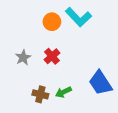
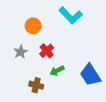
orange circle: (52, 22) -> (33, 26), moved
green arrow: (63, 92) -> (57, 71), moved

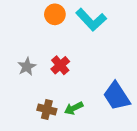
orange circle: (33, 26) -> (55, 14), moved
green arrow: (57, 71) -> (74, 108), moved

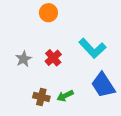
cyan L-shape: (91, 20) -> (92, 48), moved

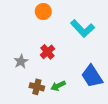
cyan L-shape: (92, 48) -> (83, 28), moved
gray star: (24, 59) -> (21, 61), moved

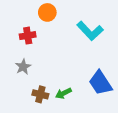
red cross: (47, 52) -> (28, 36), moved, turned 32

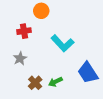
cyan L-shape: (90, 31) -> (63, 43), moved
brown cross: (40, 94) -> (35, 83), turned 32

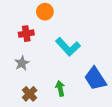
green arrow: (55, 82) -> (60, 88), turned 104
brown cross: (35, 83) -> (30, 94), moved

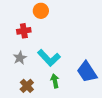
cyan L-shape: (68, 47) -> (49, 58), moved

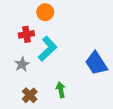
cyan L-shape: (49, 58) -> (47, 49), moved, turned -90
blue trapezoid: (87, 72) -> (96, 63), moved

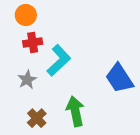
orange circle: (45, 12) -> (26, 15), moved
green arrow: (61, 90) -> (75, 111), size x1.5

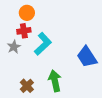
orange circle: (26, 15) -> (27, 13), moved
gray star: (27, 80) -> (14, 47), moved

